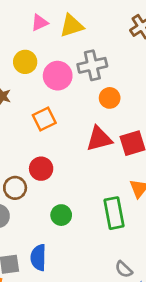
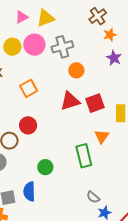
pink circle: (58, 76) -> (34, 45), moved
green circle: (61, 215) -> (45, 167), moved

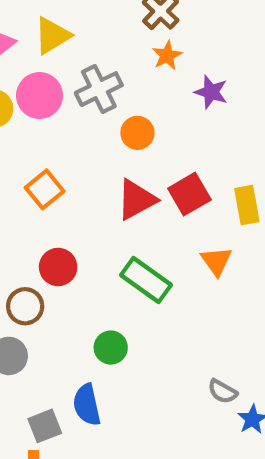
orange star: (110, 35) -> (167, 55), moved
green rectangle: (84, 156) -> (146, 280), moved, turned -30

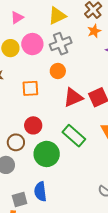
yellow triangle: (52, 36) -> (57, 16), moved
orange circle: (137, 133) -> (58, 71), moved
orange square: (45, 189) -> (30, 88), turned 30
green circle: (111, 348) -> (47, 154), moved, size x1.6

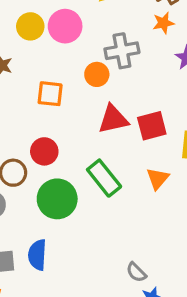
gray cross: (61, 44) -> (122, 51), moved

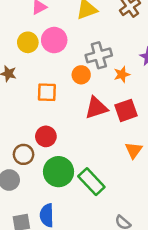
orange star: (163, 23) -> (122, 74), moved
green rectangle: (104, 178) -> (91, 182), moved

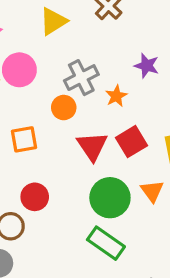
red triangle: (96, 108) -> (92, 146), turned -35
green circle: (59, 172) -> (110, 198), moved

